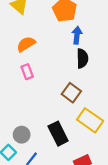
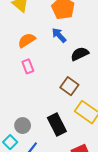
blue arrow: (77, 35) -> (59, 35), moved, turned -49
black semicircle: (82, 58) -> (80, 54), turned -114

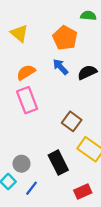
black semicircle: (80, 54) -> (87, 72), moved
pink rectangle: (28, 66) -> (27, 100), size x1.6

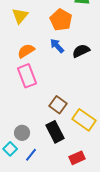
yellow triangle: (19, 33) -> (20, 16), turned 30
brown square: (72, 121) -> (58, 105), moved

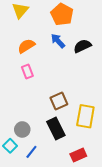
pink rectangle: (27, 76) -> (27, 71), size x0.6
brown square: (58, 105) -> (59, 101), turned 30
yellow rectangle: (84, 120) -> (85, 116), turned 65

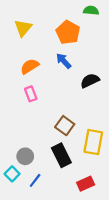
black semicircle: (82, 46) -> (90, 81), moved
brown square: (59, 101) -> (65, 126), turned -30

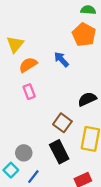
yellow triangle: (23, 28) -> (15, 44), moved
orange pentagon: (68, 32) -> (84, 35), moved
black semicircle: (90, 81) -> (87, 99), moved

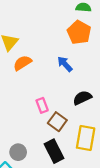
blue arrow: (61, 59) -> (65, 64), moved
pink rectangle: (29, 92) -> (42, 105), moved

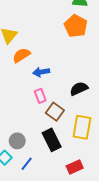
blue arrow: (65, 64) -> (41, 72), moved, turned -56

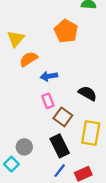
orange pentagon: (76, 26) -> (66, 31), moved
black semicircle: (79, 89) -> (88, 93), turned 54
blue line: (27, 164) -> (60, 171), moved

